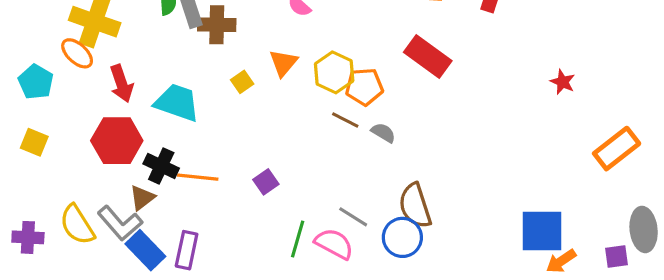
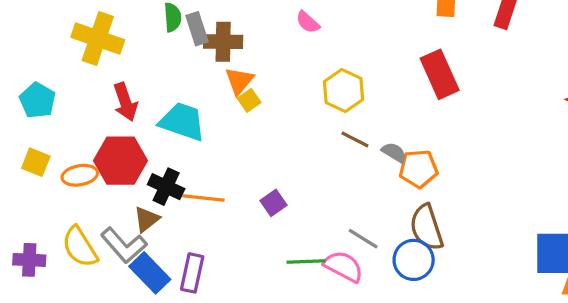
orange ellipse: (77, 53) -> (80, 175), moved, turned -52
red rectangle: (428, 57) -> (440, 74), turned 30
orange triangle: (283, 63) -> (239, 81), moved
orange pentagon: (364, 87) -> (418, 169), moved
green line: (298, 239) -> (306, 262), turned 72

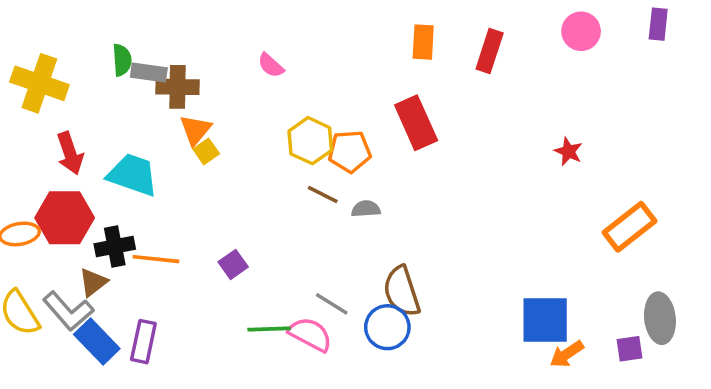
gray rectangle: (197, 29) -> (149, 73), turned -64
gray semicircle: (394, 152) -> (366, 209), turned -35
orange pentagon: (418, 169) -> (350, 151), moved
black cross: (166, 187) -> (115, 246), turned -36

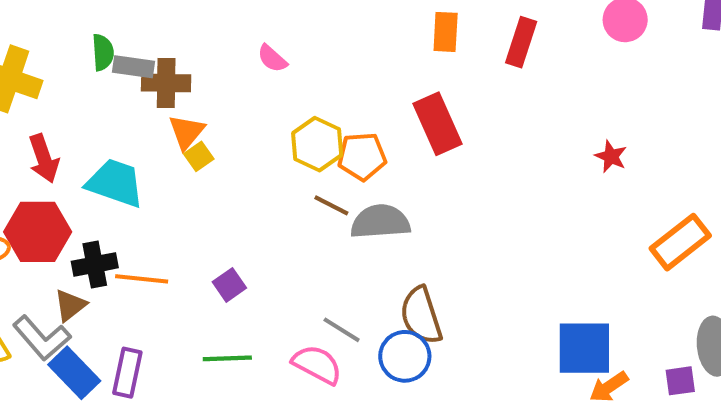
gray semicircle: (366, 209) -> (380, 222), size x1.8
green line: (269, 329) -> (227, 358), moved

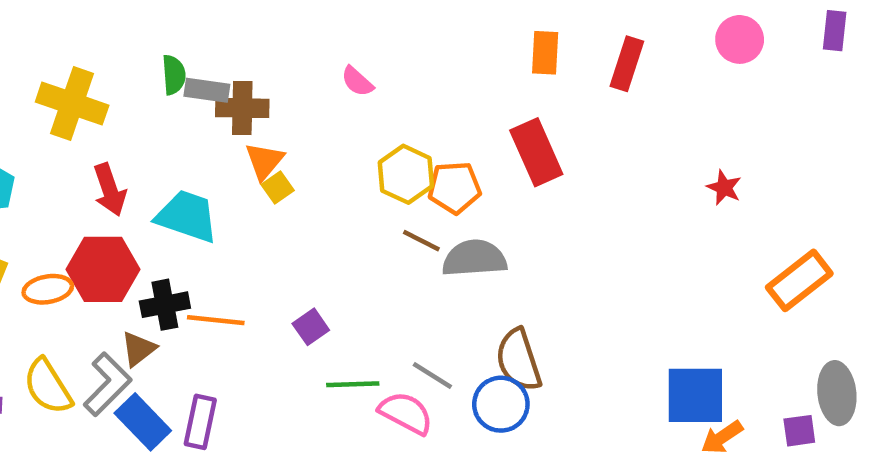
gray L-shape: (42, 338) -> (107, 384), turned -94
green line: (227, 358) -> (353, 384), moved

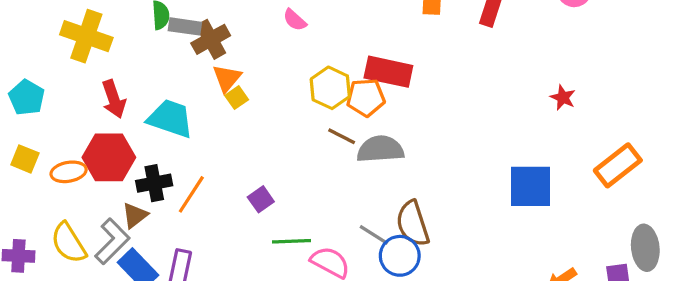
brown cross: (242, 108) -> (211, 39), turned -30
red rectangle: (536, 152) -> (388, 72), moved, turned -54
orange line: (216, 320) -> (191, 194), turned -63
gray line: (432, 375) -> (374, 235), moved
blue square: (695, 395) -> (531, 186), moved

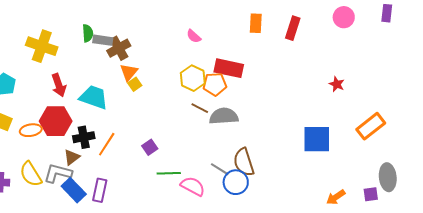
pink semicircle: (295, 20) -> (194, 36), moved
gray L-shape: (112, 241) -> (58, 173), turned -120

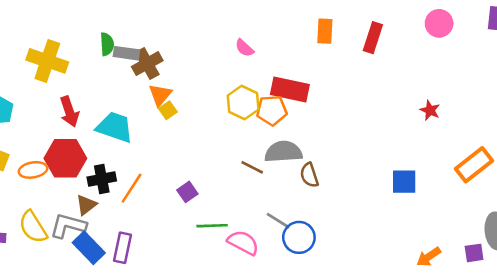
brown line: (200, 108) -> (252, 167), moved
blue square: (317, 139) -> (404, 182), size x0.7
brown semicircle: (244, 162) -> (309, 175), moved, size x0.7

